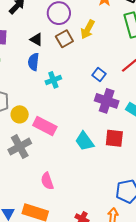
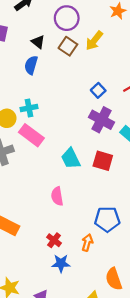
brown square: (64, 39) -> (68, 46), turned -36
cyan cross: (53, 80) -> (29, 108), moved
pink semicircle: (47, 181) -> (57, 196), moved

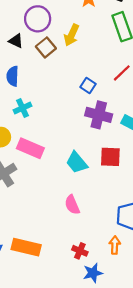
black triangle: (38, 42) -> (16, 41), moved
brown square: (68, 46) -> (46, 47), turned 30
cyan cross: (29, 108) -> (22, 108), moved

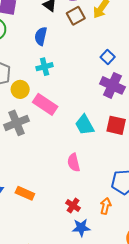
orange rectangle: (26, 247) -> (25, 193), size x0.7

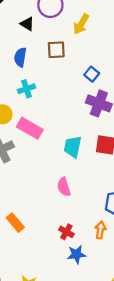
brown square: (76, 16) -> (56, 50), moved, turned 30
cyan trapezoid: (85, 125) -> (73, 147), turned 45
orange rectangle: (25, 193) -> (15, 223), turned 30

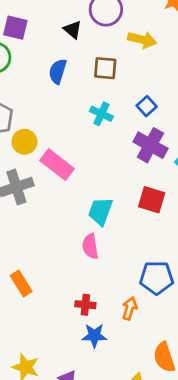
yellow arrow: (81, 24) -> (142, 40), turned -115
cyan cross: (26, 89) -> (101, 114), moved, turned 35
cyan trapezoid: (73, 147) -> (100, 211), moved
red cross: (66, 232) -> (85, 305), turned -32

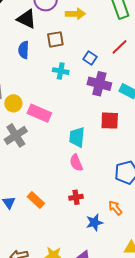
black triangle: (73, 30) -> (27, 19), size x1.5
red cross: (85, 305) -> (76, 197), moved
orange arrow: (130, 308) -> (115, 208), moved, turned -42

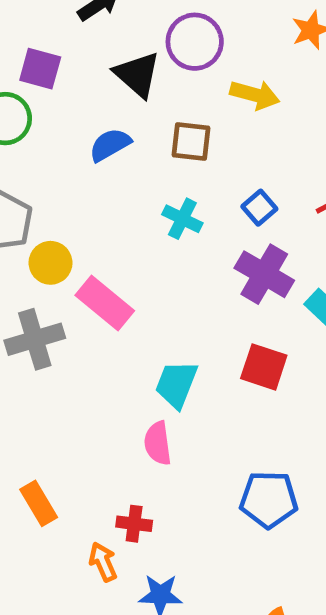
blue semicircle: (24, 50) -> (110, 145), turned 42
orange arrow: (115, 208) -> (103, 562), moved

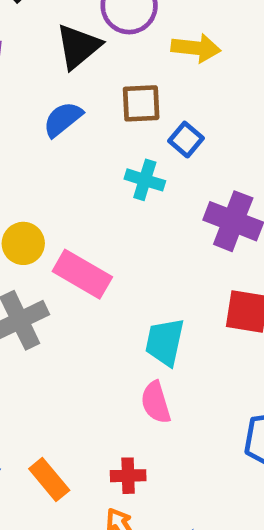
black triangle: (137, 74) -> (78, 47), turned 48
blue square: (259, 208) -> (186, 140), moved
red cross: (134, 524) -> (128, 476), moved

